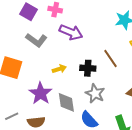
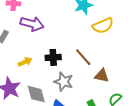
brown line: (111, 58) -> (83, 57), moved

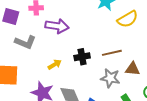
brown line: (83, 57) -> (112, 53), turned -54
gray star: (64, 82) -> (110, 78), moved

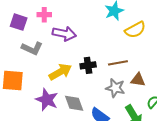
yellow arrow: (55, 64) -> (60, 72), size x1.6

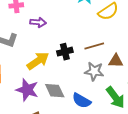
purple arrow: (64, 34) -> (38, 22), size x0.7

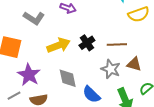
black cross: (65, 52) -> (87, 43), turned -35
purple star: (27, 90) -> (29, 75), moved

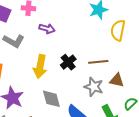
yellow semicircle: (139, 14) -> (118, 30), turned 125
yellow arrow: (59, 45) -> (40, 67), turned 125

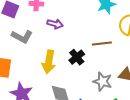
brown line: (98, 62) -> (102, 43), moved

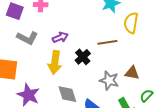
purple arrow: (55, 24) -> (60, 37), moved, turned -35

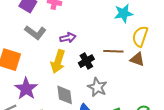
brown triangle: (132, 73) -> (137, 59), moved
gray star: (109, 80) -> (97, 87), moved

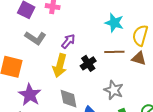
cyan star: (124, 13) -> (114, 23), moved, turned 30
purple arrow: (68, 38) -> (68, 41), turned -35
gray star: (97, 87) -> (114, 90), moved

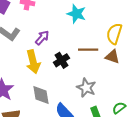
cyan star: (114, 23) -> (76, 14), moved
yellow arrow: (60, 66) -> (33, 62), turned -30

